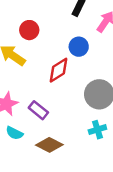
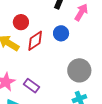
red diamond: (59, 70) -> (35, 41), moved

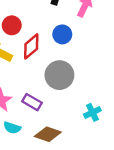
gray circle: (79, 70) -> (59, 75), moved

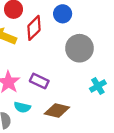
gray circle: (59, 75) -> (79, 48), moved

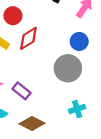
blue circle: (63, 14) -> (79, 41), moved

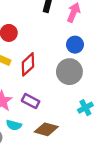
red diamond: (28, 38) -> (28, 64), moved

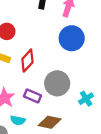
blue circle: (75, 45) -> (72, 38), size x1.5
gray circle: (69, 72) -> (57, 83), moved

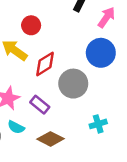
gray circle: (57, 83) -> (73, 84), moved

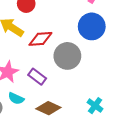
red diamond: (45, 64) -> (40, 39), turned 30
cyan cross: (98, 124) -> (95, 106), moved, turned -35

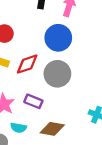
blue circle: (92, 26) -> (58, 38), moved

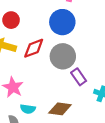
purple rectangle: (33, 101) -> (79, 77), moved, turned 35

